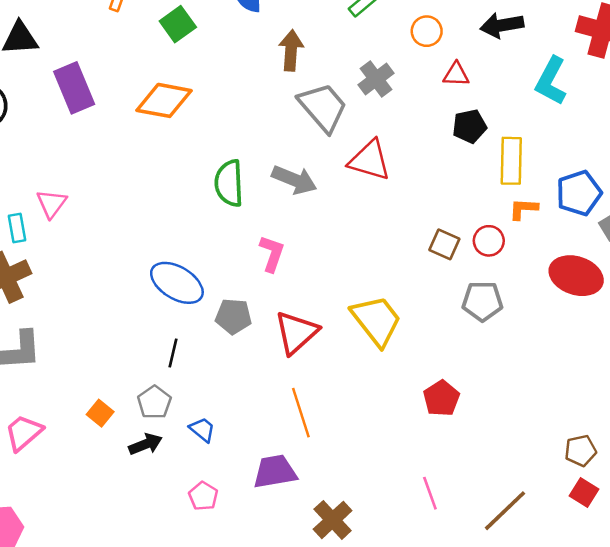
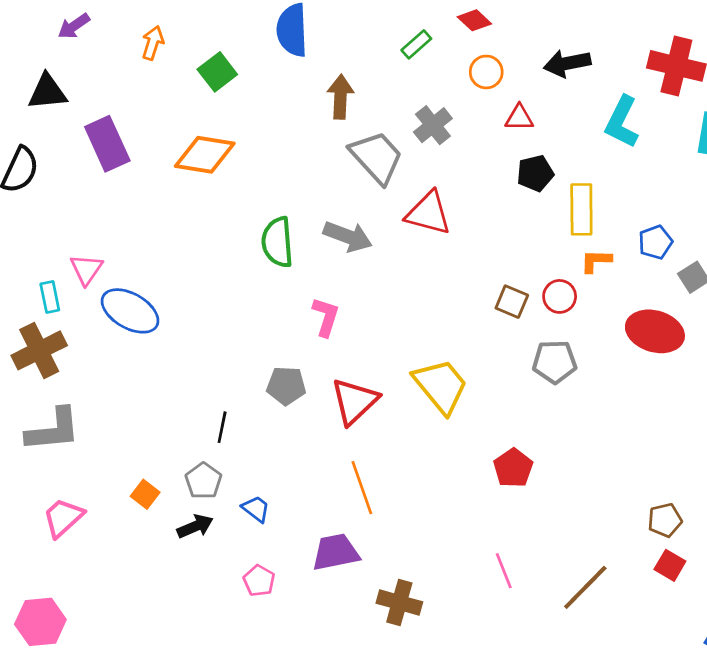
blue pentagon: (579, 193) -> (655, 242), size x0.7
blue ellipse: (177, 283) -> (130, 311), moved
brown cross: (333, 520) -> (399, 602), turned -30

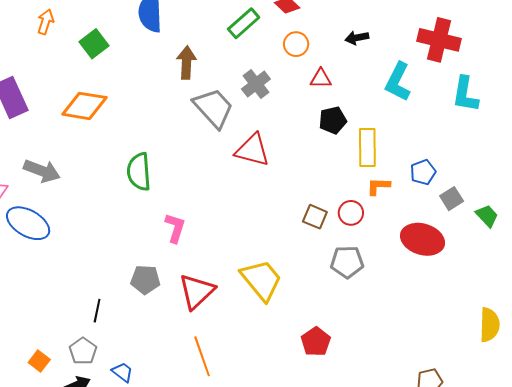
green rectangle: (416, 44) -> (244, 23), size x1.4
black arrow: (567, 63) -> (357, 38), size x0.7
gray arrow: (348, 236) -> (42, 171), moved

